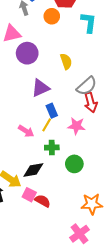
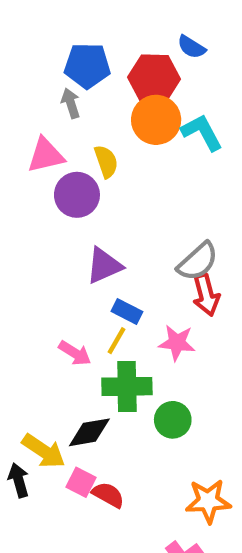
orange circle: (52, 16) -> (156, 120), moved, size x1.5
cyan L-shape: (89, 22) -> (202, 132), turned -35
yellow semicircle: (66, 61) -> (106, 162), moved
blue rectangle: (52, 111) -> (127, 311), turned -40
green cross: (52, 148) -> (127, 386), size x1.6

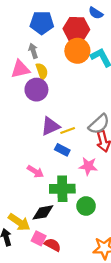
gray arrow: (71, 103) -> (33, 51), moved
yellow semicircle: (106, 162) -> (42, 71), moved
yellow line: (117, 341) -> (68, 131), moved, turned 40

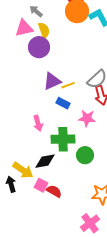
gray arrow: (33, 51) -> (36, 11), turned -32
pink arrow: (35, 172) -> (38, 123), turned 42

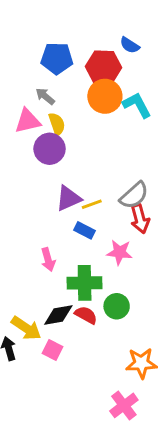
red semicircle: (54, 191) -> (86, 315), moved

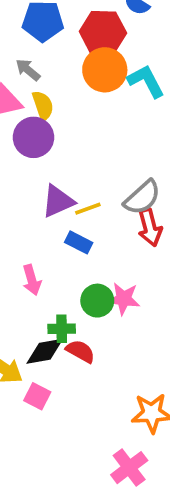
pink star: (120, 252) -> (124, 299), moved
green cross: (85, 283) -> (62, 329), moved, size x0.6
green circle: (117, 306) -> (97, 301), moved

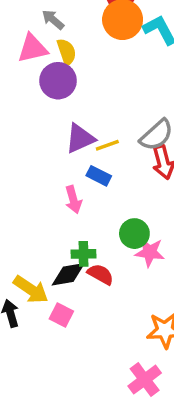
pink arrow: (32, 280) -> (73, 200), moved
pink star: (124, 299) -> (150, 252), moved
green circle: (97, 301) -> (134, 234), moved

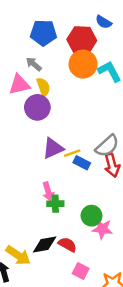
blue rectangle: (99, 176) -> (82, 163), moved
green cross: (83, 254) -> (55, 204), moved
pink square: (61, 315) -> (81, 271), moved

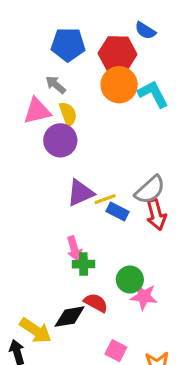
red semicircle: (67, 245) -> (96, 303), moved

